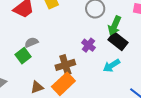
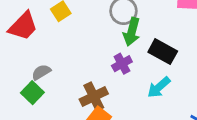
green arrow: (115, 26) -> (132, 32), moved
purple cross: (88, 45) -> (122, 64), turned 32

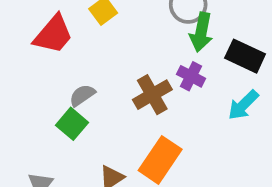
purple cross: (122, 64) -> (191, 76), turned -30
brown cross: (94, 96) -> (152, 95), moved

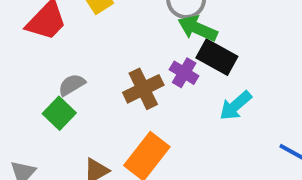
green arrow: (201, 32) -> (198, 28), turned 99
black rectangle: (245, 56) -> (217, 57), moved

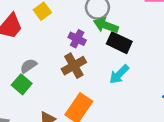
purple cross: (184, 73) -> (77, 39), moved
cyan arrow: (235, 106) -> (119, 74), moved

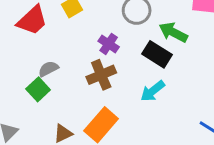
green arrow: (106, 25) -> (173, 32), moved

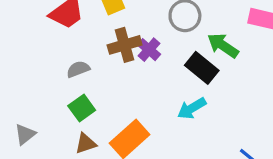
brown cross: (101, 75) -> (125, 45), moved
green square: (38, 89) -> (82, 108), moved

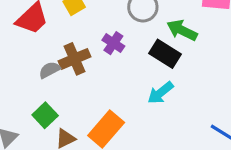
brown cross: (125, 45) -> (74, 59), moved
green square: (82, 108) -> (45, 115), moved

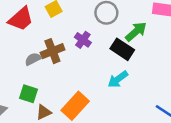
green arrow: (182, 30) -> (136, 32), turned 110
green square: (45, 115) -> (28, 94), turned -30

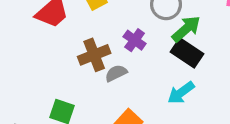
green arrow: (136, 32) -> (186, 29), moved
gray semicircle: (33, 59) -> (116, 73), moved

